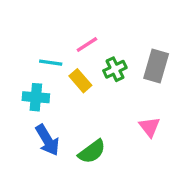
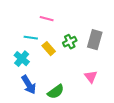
pink line: (87, 44) -> (47, 19), moved, turned 48
cyan cross: (36, 97) -> (22, 59), turned 35

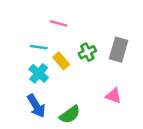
cyan cross: (22, 59) -> (39, 73), moved
pink triangle: (91, 77) -> (114, 96), turned -32

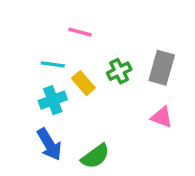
cyan cross: (39, 73) -> (53, 100), turned 30
pink triangle: (114, 96) -> (162, 117), moved

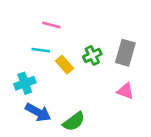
pink line: (80, 32) -> (51, 25), moved
cyan cross: (53, 100) -> (25, 83), moved
blue arrow: (49, 144) -> (38, 112), turned -30

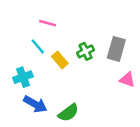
cyan line: (41, 50) -> (38, 46), turned 42
pink triangle: (125, 91) -> (127, 80), moved

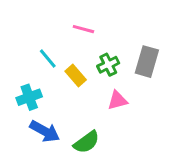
pink line: (48, 23) -> (83, 29), moved
pink triangle: (127, 80) -> (117, 100), moved, turned -35

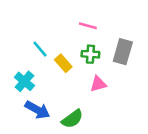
pink line: (83, 29) -> (88, 26), moved
green cross: (108, 65) -> (90, 54), turned 30
cyan cross: (29, 97) -> (24, 81), turned -30

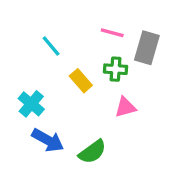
cyan line: (40, 49) -> (51, 46), moved
gray rectangle: (123, 52) -> (147, 48), moved

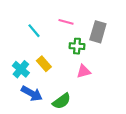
pink line: (112, 33) -> (66, 22), moved
yellow rectangle: (81, 81) -> (44, 64), moved

